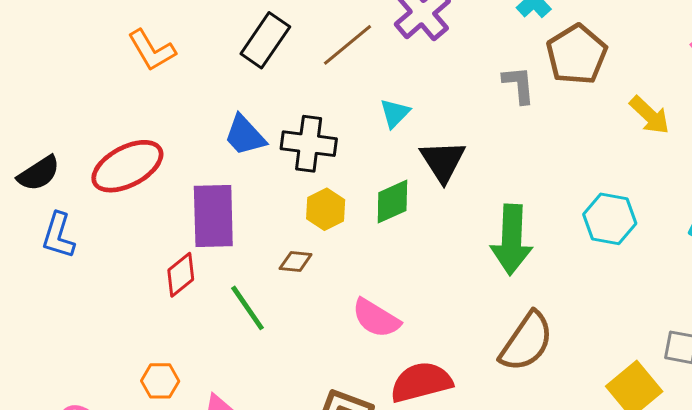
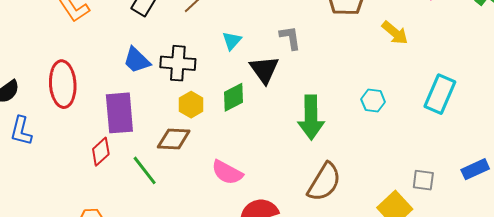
gray L-shape: (519, 85) -> (290, 38), moved
red ellipse: (127, 166) -> (63, 84), turned -63
cyan hexagon: (610, 219) -> (373, 101), size x0.7
brown diamond: (296, 261) -> (174, 139), size x1.6

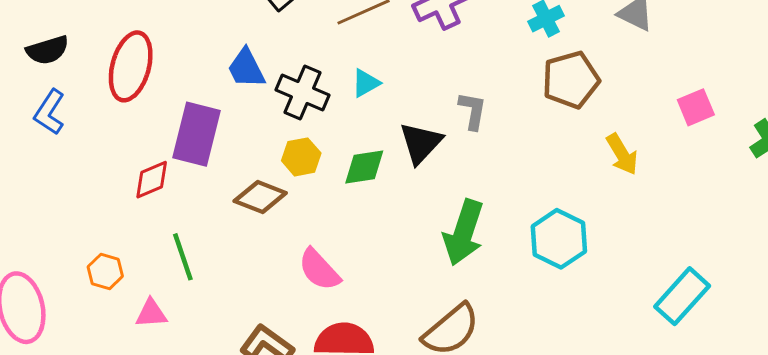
cyan triangle: (232, 41) -> (366, 83), moved
cyan rectangle: (440, 94) -> (682, 296), moved
cyan hexagon: (373, 101) -> (559, 239), size x1.6
green line: (145, 170) -> (183, 257), moved

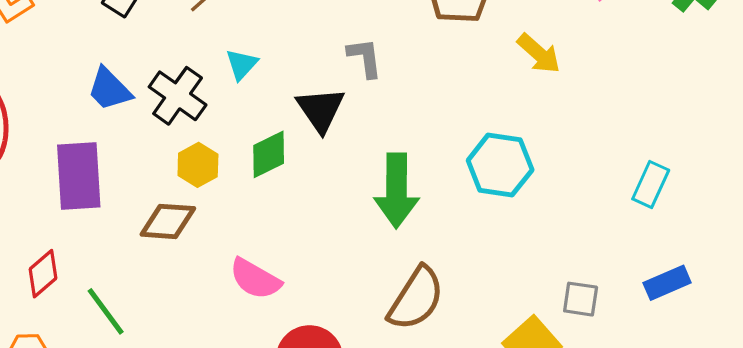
black cross: (302, 92) -> (178, 96), turned 30
red diamond: (152, 180) -> (43, 274), moved
cyan rectangle: (682, 296) -> (651, 185), size x0.7

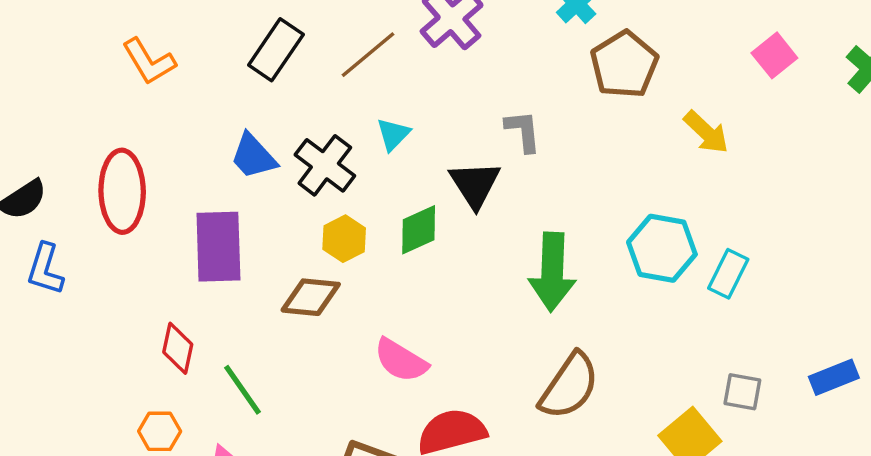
cyan rectangle: (651, 185) -> (728, 274), moved
red diamond: (43, 274) -> (178, 348), turned -39

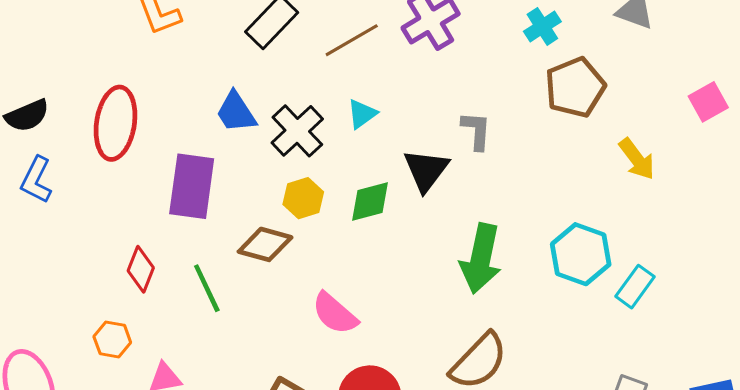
green line: (243, 390) -> (207, 288), moved

